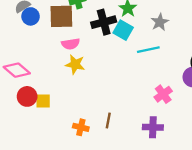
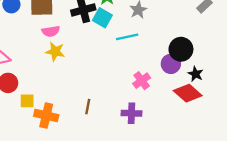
yellow square: (43, 101) -> (27, 101), moved
orange cross: (81, 127) -> (46, 115), moved, size x1.5

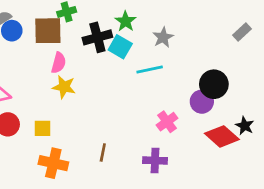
pink semicircle: (51, 31) -> (59, 63), turned -66
black star: (196, 74) -> (245, 126), moved
yellow square: (27, 101) -> (43, 128), moved

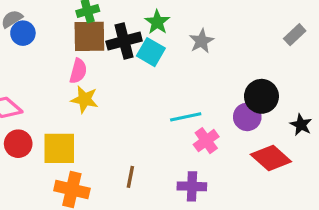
brown square: (48, 31) -> (89, 36), moved
cyan line: (150, 69) -> (186, 117), moved
black star: (245, 126) -> (301, 125), moved
yellow square: (43, 128) -> (59, 148), size x1.6

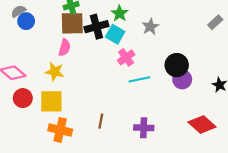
black circle: (261, 96) -> (177, 65), moved
yellow star: (85, 99) -> (55, 72), moved
pink cross: (206, 141) -> (126, 57), moved
red diamond: (271, 158) -> (202, 124), moved

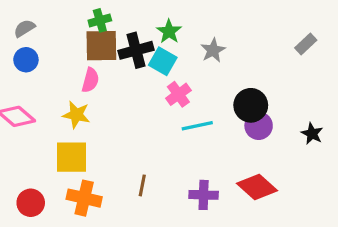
blue circle: (26, 21) -> (26, 60), moved
red circle: (23, 98) -> (31, 203), moved
red diamond: (202, 124) -> (257, 187), moved

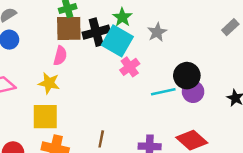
cyan square: (163, 61) -> (117, 41), size x1.4
cyan line: (197, 126) -> (163, 92), moved

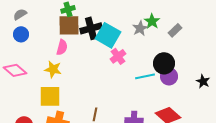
green star: (122, 17) -> (152, 21), moved
gray rectangle: (230, 27) -> (175, 30), moved

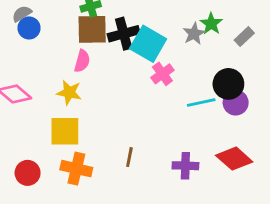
blue circle: (21, 34) -> (29, 28), moved

